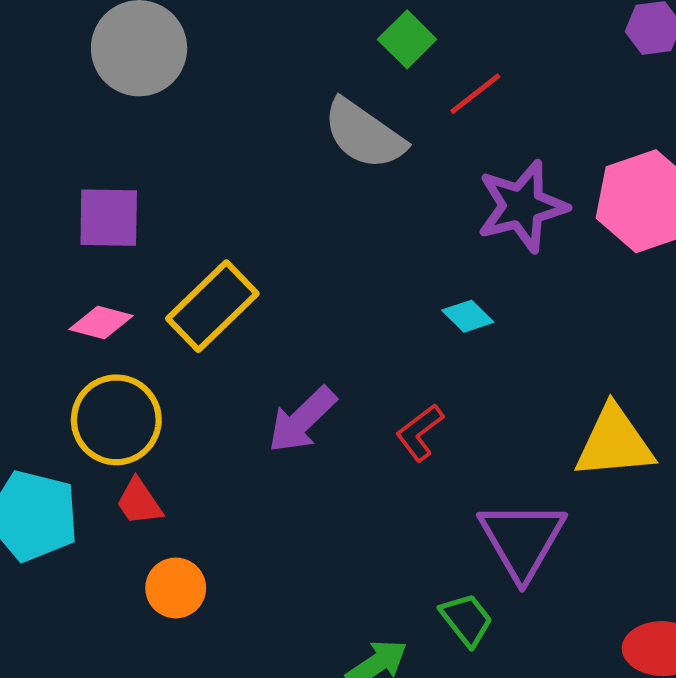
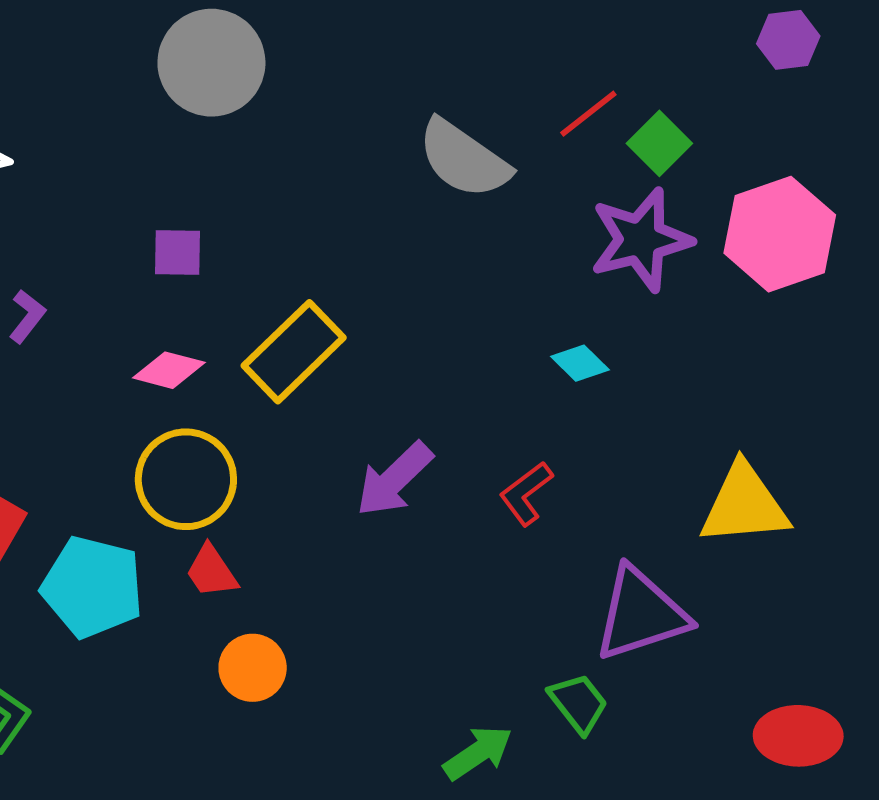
green square: (407, 39) -> (659, 143), moved
purple square: (109, 218) -> (177, 253), size x0.7
purple triangle: (522, 540) -> (641, 614), turned 42

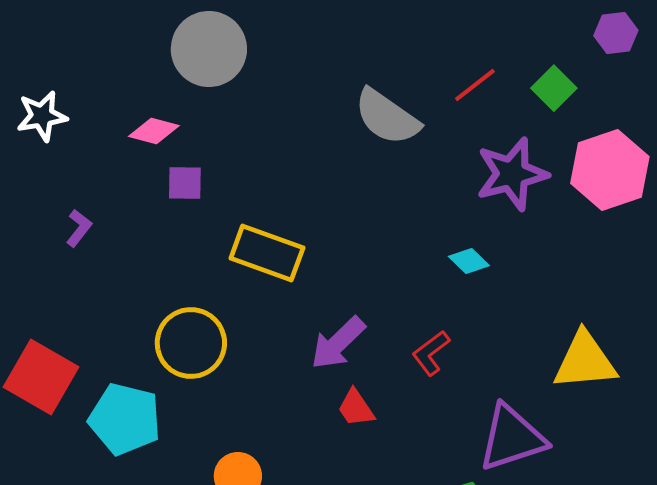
green square: (659, 143) -> (554, 88), moved
yellow rectangle: (294, 352) -> (267, 253), turned 64
pink diamond: (169, 370) -> (154, 131), moved
red trapezoid: (211, 571) -> (356, 408), moved

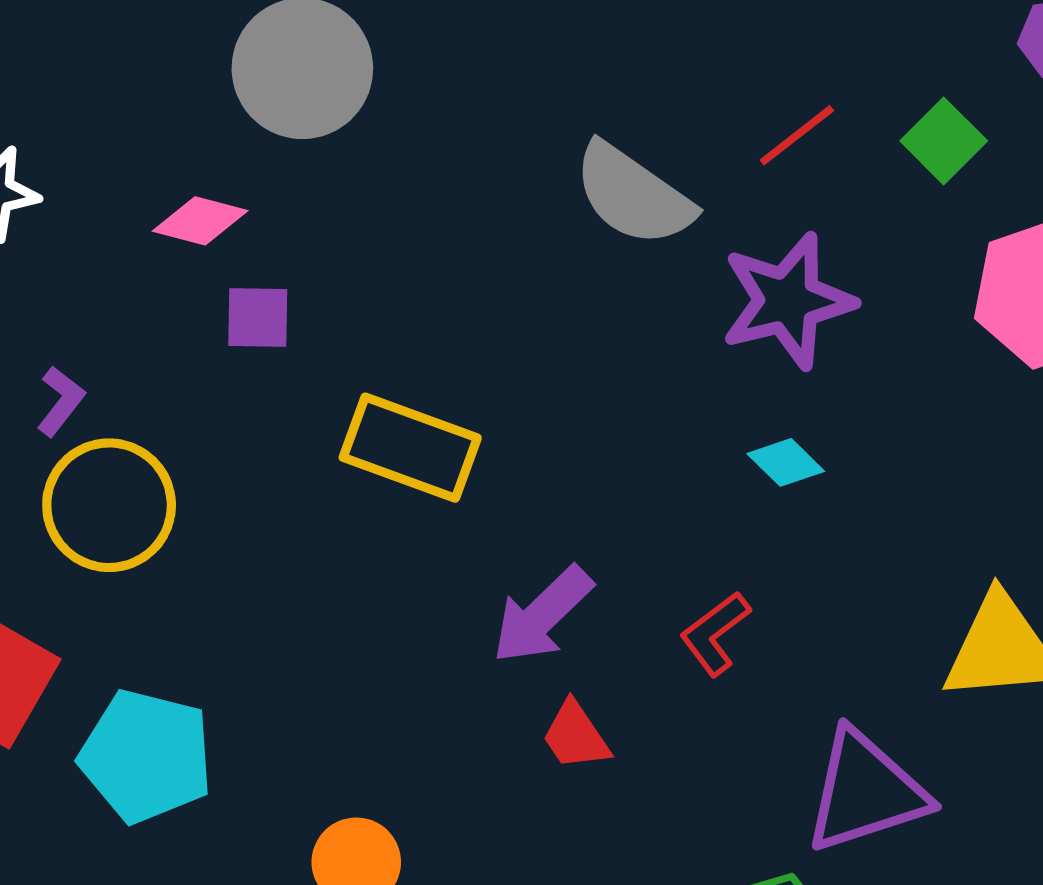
purple star: (512, 174) -> (788, 301), moved
yellow circle: (191, 343) -> (109, 505), moved

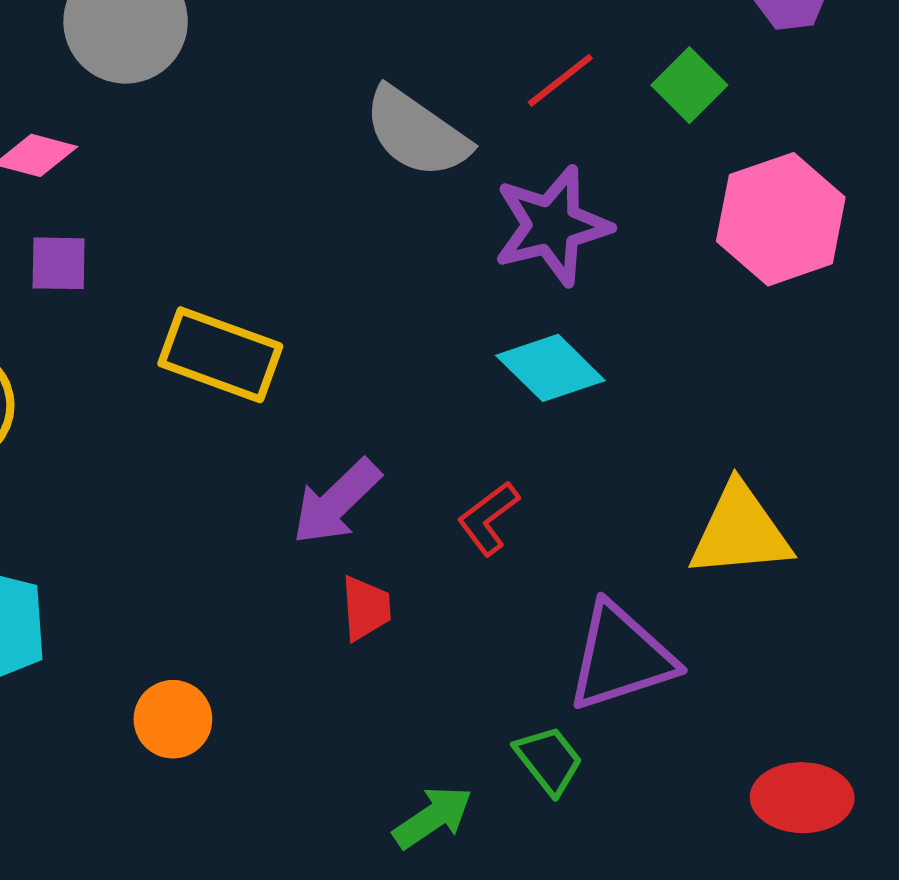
purple square: (258, 317) -> (59, 263), moved
cyan diamond: (786, 462) -> (550, 368), size x1.6
red trapezoid: (576, 736) -> (366, 608), turned -150

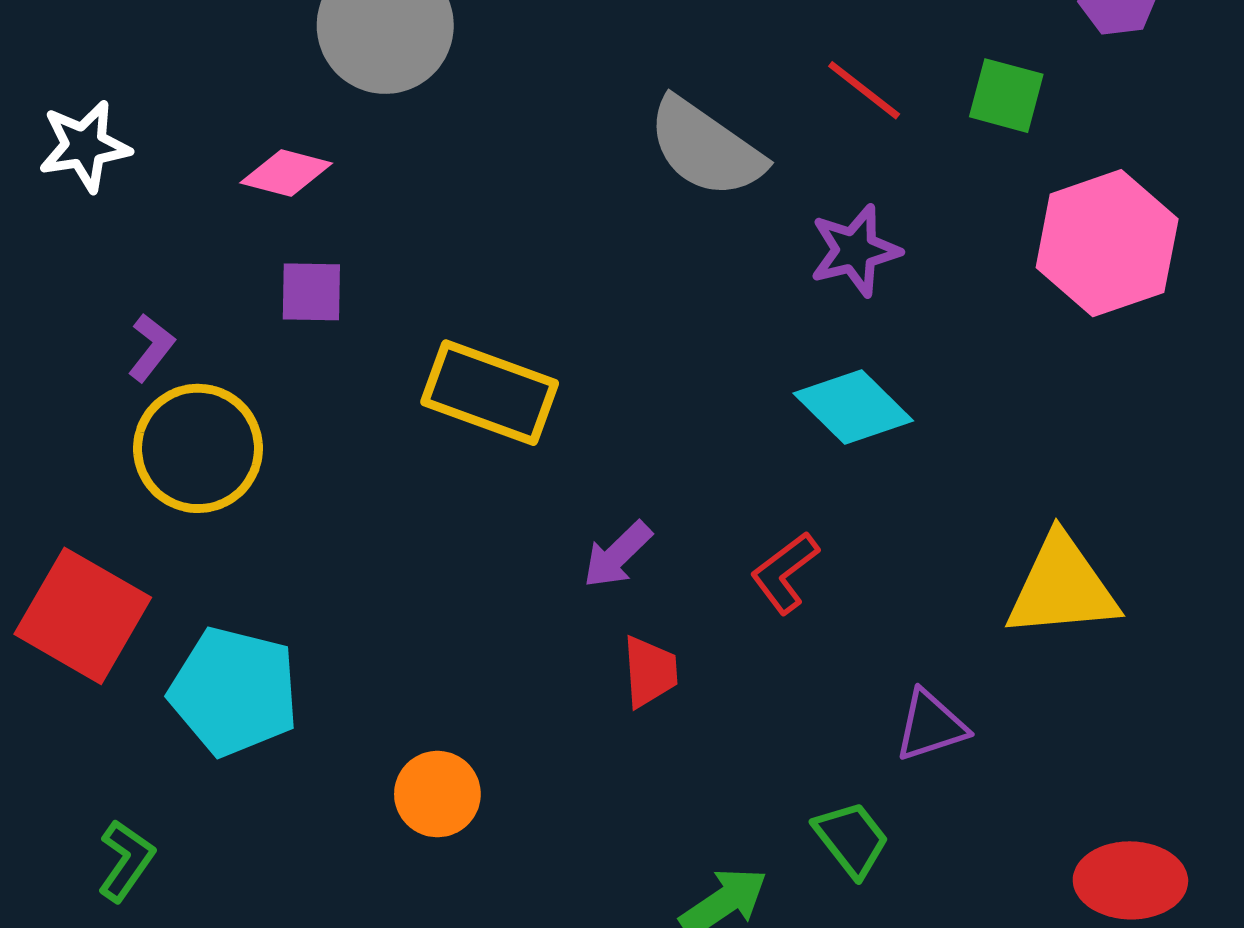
red line: (560, 80) -> (864, 90), turned 76
green square: (689, 85) -> (1006, 96), turned -30
purple star: (552, 226) -> (855, 250), size x0.7
purple arrow: (336, 502) -> (617, 555), size x0.7
purple triangle: (621, 657) -> (931, 726), size x0.6

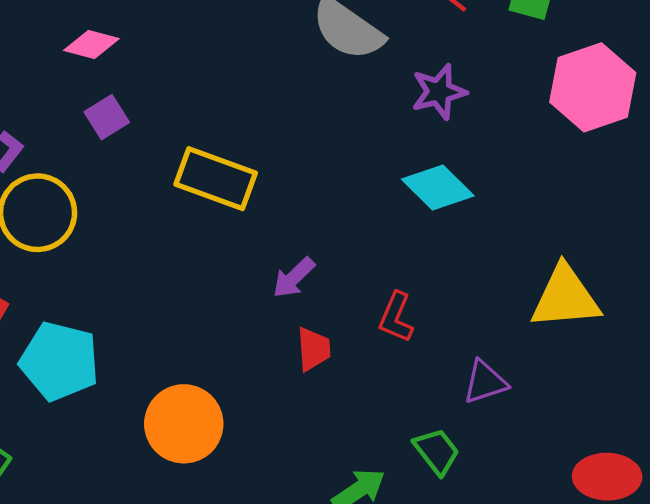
purple square: (311, 292) -> (107, 117), turned -33
red L-shape: (785, 573) -> (396, 317), moved, turned -30
orange circle: (437, 794) -> (184, 424), size x1.5

